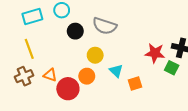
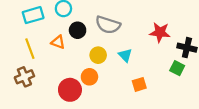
red star: (155, 53) -> (160, 32), moved
cyan triangle: (116, 71) -> (125, 55), moved
orange triangle: (50, 75) -> (58, 42), moved

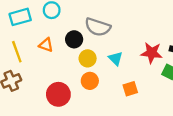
black circle: (78, 30) -> (74, 39), moved
red star: (160, 32) -> (152, 53), moved
orange circle: (89, 77) -> (90, 81), moved

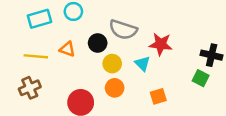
yellow line: (17, 52) -> (36, 56), turned -65
red star: (152, 53) -> (161, 44), moved

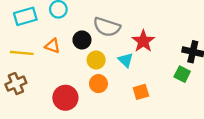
red star: (161, 44) -> (143, 41), turned 30

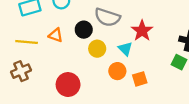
orange circle: (98, 84) -> (117, 71), moved

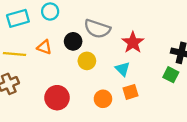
cyan triangle: (125, 49) -> (123, 69), moved
orange circle: (117, 71) -> (103, 99), moved

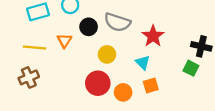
black circle: (73, 41) -> (89, 27), moved
orange triangle: (44, 47) -> (64, 41), turned 42
red circle: (57, 98) -> (98, 83), moved

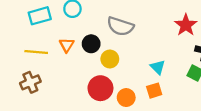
black circle: (89, 27) -> (91, 44), moved
red star: (153, 36) -> (186, 25), moved
cyan triangle: (143, 62) -> (158, 67), moved

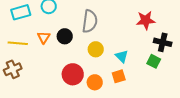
red star: (186, 25) -> (146, 20), turned 30
gray semicircle: (120, 26) -> (90, 21), turned -100
yellow circle: (110, 59) -> (96, 49), moved

